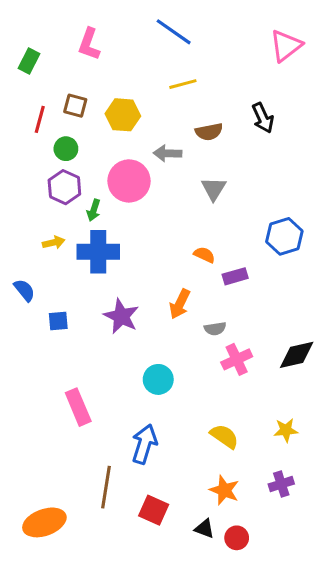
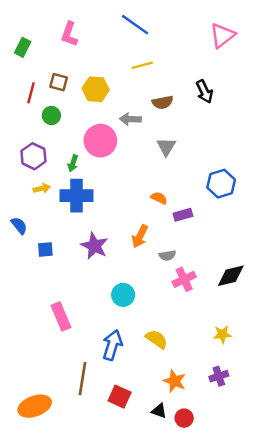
purple hexagon: (64, 187) -> (33, 156), moved
yellow semicircle: (224, 436) -> (157, 339), moved

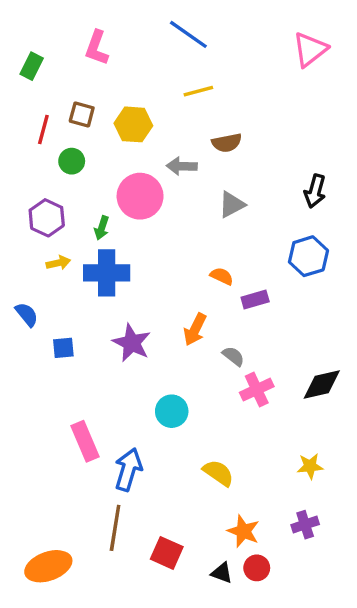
black arrow: (204, 92) -> (315, 191), moved, turned 40
gray triangle: (166, 147) -> (232, 204), turned 30
gray semicircle: (167, 255) -> (233, 356), turned -133
blue arrow: (112, 345) -> (128, 470), moved
red circle: (184, 418) -> (257, 568), moved

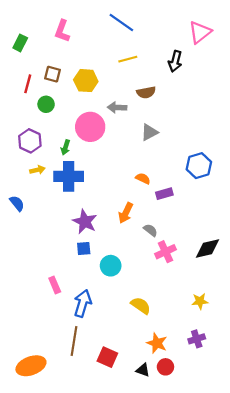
black arrow: (315, 191) -> (175, 61), moved
blue square: (63, 348) -> (84, 248), moved
pink rectangle: (85, 441) -> (55, 285), size x0.7

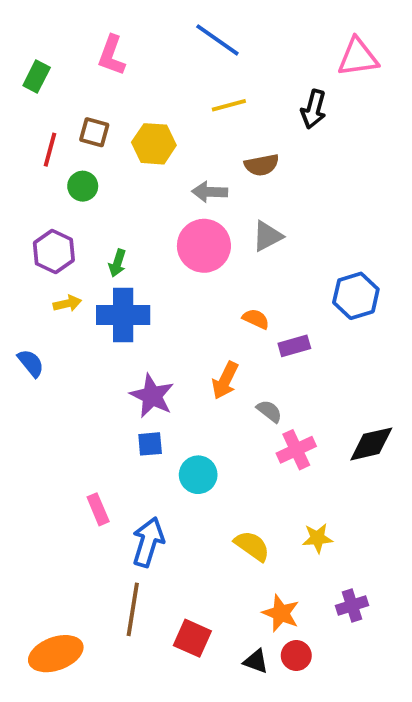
pink triangle: (200, 32) -> (358, 57), turned 30
pink circle: (90, 127) -> (204, 246), moved
yellow star: (200, 301) -> (317, 538), moved

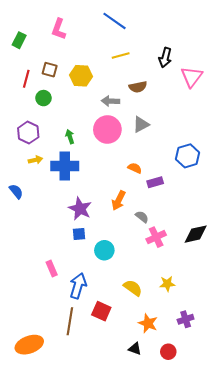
pink triangle: (358, 57) -> (192, 77), moved, turned -45
green arrow: (117, 263) -> (70, 137), moved, turned 144
red square: (192, 638) -> (101, 311), moved
red circle: (296, 656) -> (168, 352), moved

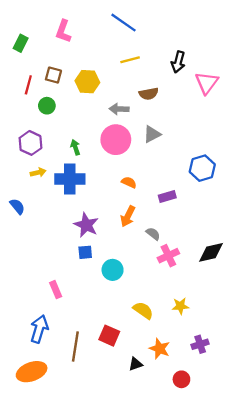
orange semicircle: (135, 168) -> (129, 182), moved
blue arrow: (78, 286) -> (39, 329), moved
black triangle: (135, 349) -> (136, 364), moved, turned -40

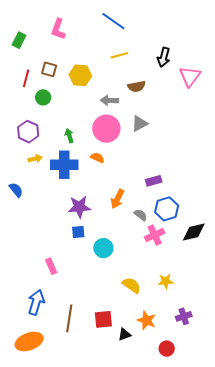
blue hexagon: (202, 168) -> (167, 209), moved
orange semicircle: (129, 182) -> (97, 158), moved
purple star: (86, 225) -> (79, 207), turned -30
red square: (109, 336) -> (103, 319), moved, turned -30

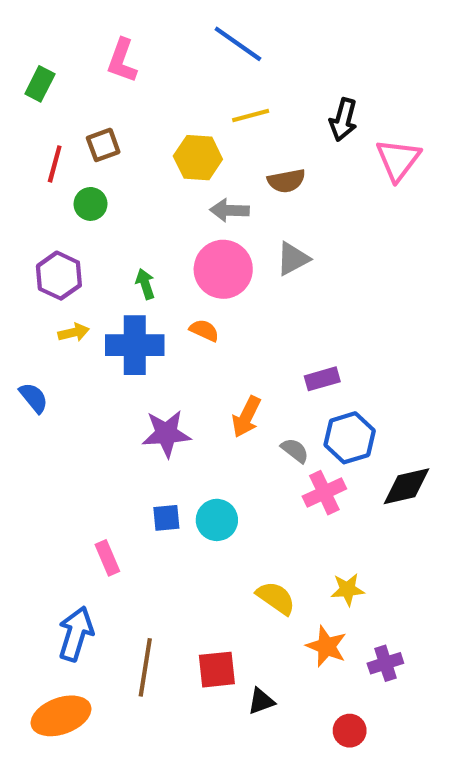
brown square: (49, 69) -> (103, 145), turned -35
yellow hexagon: (80, 75) -> (198, 158), moved
blue square: (78, 232) -> (166, 518), moved
orange star: (147, 320) -> (326, 646), moved

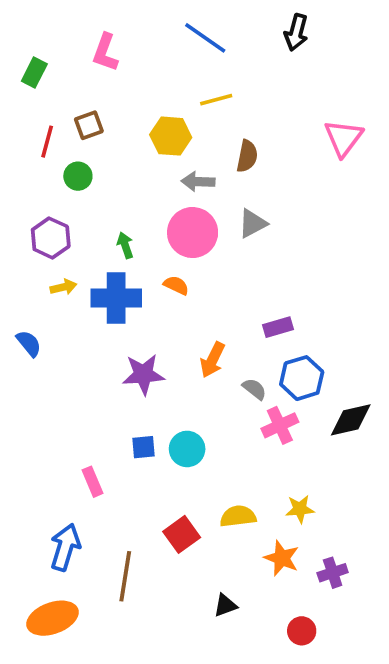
black arrow: (343, 120) -> (296, 32), moved
brown semicircle: (286, 181) -> (247, 156), turned -68
yellow semicircle: (276, 598) -> (238, 516), turned -42
red square: (217, 670) -> (182, 534), moved, turned -30

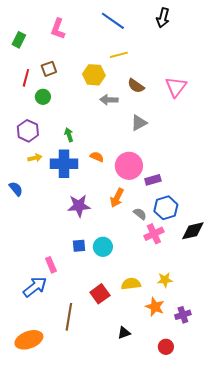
pink triangle: (344, 138) -> (176, 87), moved
brown semicircle: (247, 156) -> (136, 86), turned 114
pink circle: (193, 233) -> (129, 166), moved
blue arrow: (65, 547) -> (35, 287), moved, turned 35

